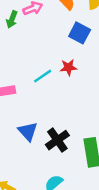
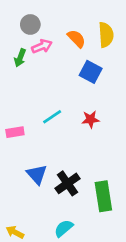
red star: (68, 67) -> (91, 119), moved

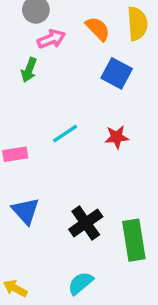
green arrow: (20, 58) -> (29, 70), moved
blue triangle: (37, 174) -> (26, 211), moved

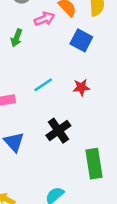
pink arrow: (51, 39) -> (44, 19), moved
black cross: (86, 223) -> (58, 131), moved

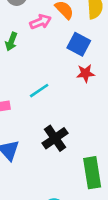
red star: (81, 87) -> (85, 73), moved

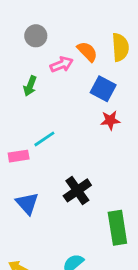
cyan line: (39, 91) -> (44, 139), moved

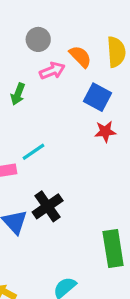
gray circle: (36, 36) -> (38, 39), moved
black cross: (77, 190) -> (48, 206), moved

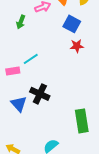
black cross: (48, 206) -> (40, 94), turned -30

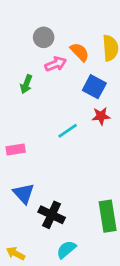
cyan line: (31, 59) -> (68, 131), moved
black cross: (40, 94) -> (52, 215), moved

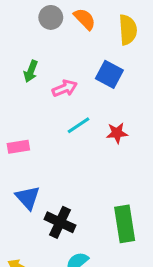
orange semicircle: (80, 52) -> (85, 19), moved
pink arrow: (56, 64) -> (65, 88), moved
red star: (101, 116) -> (117, 133), moved

